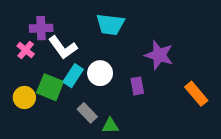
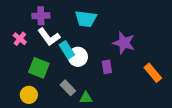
purple cross: (41, 28) -> (41, 16), moved
cyan rectangle: (73, 76) -> (67, 50), moved, turned -66
yellow circle: (24, 97) -> (29, 95), moved

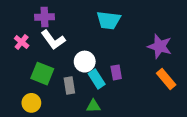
cyan trapezoid: (86, 19) -> (109, 20), moved
purple star: (124, 43) -> (160, 46), moved
cyan rectangle: (67, 50) -> (97, 79), moved
gray rectangle: (68, 88) -> (69, 85), moved, turned 35

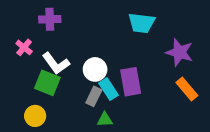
cyan trapezoid: (109, 20) -> (142, 23), moved
white L-shape: (53, 40) -> (56, 63), moved
purple rectangle: (116, 72) -> (131, 82), size x1.6
gray rectangle: (69, 85) -> (94, 96), moved, turned 35

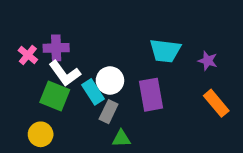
purple cross: (50, 19) -> (56, 48), moved
cyan trapezoid: (142, 23) -> (165, 51), moved
purple star: (179, 52) -> (208, 61), size x0.6
cyan rectangle: (109, 89) -> (93, 92), moved

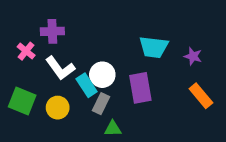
purple cross: (56, 48) -> (52, 31), moved
green square: (55, 96) -> (22, 101), moved
yellow circle: (41, 134) -> (58, 108), moved

